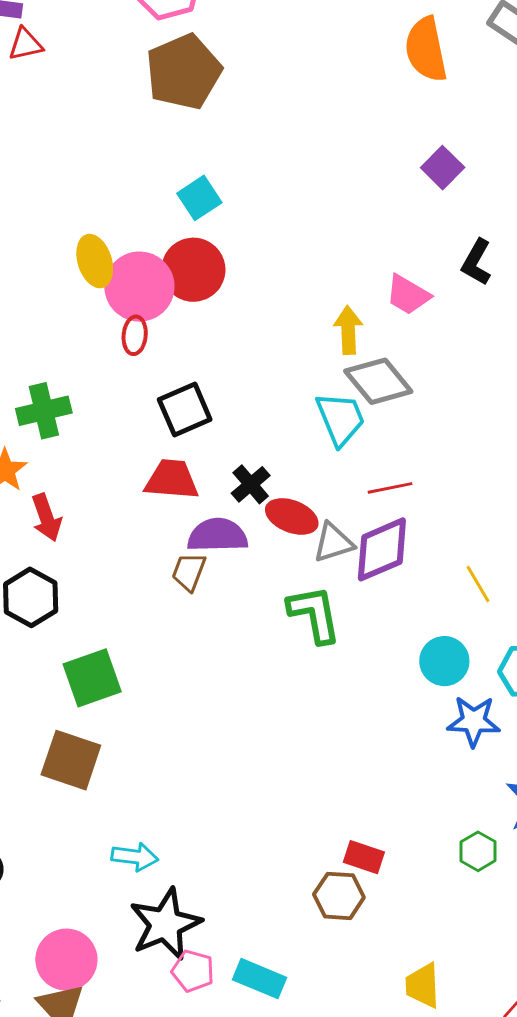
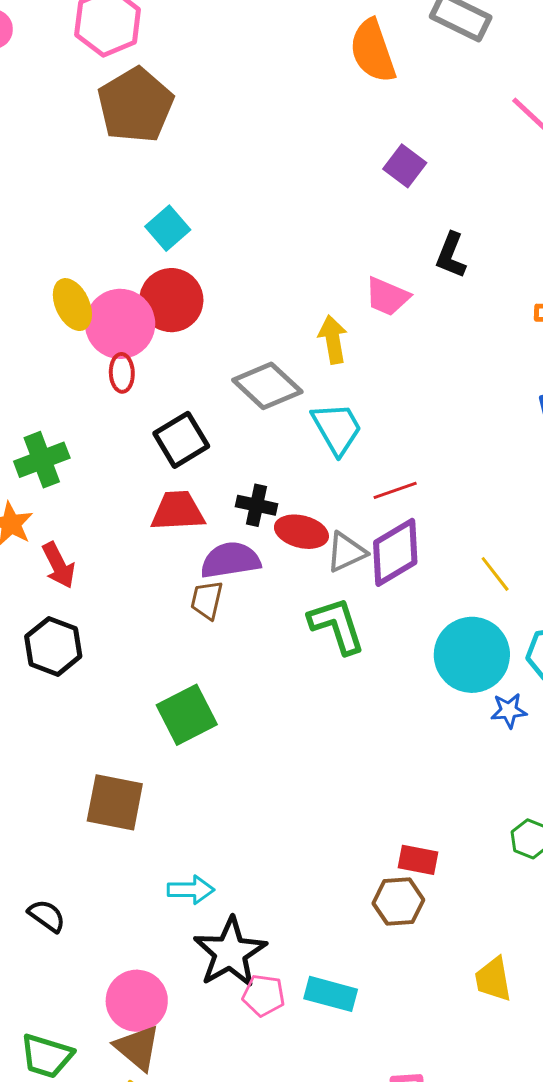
gray diamond: (378, 381) -> (267, 386), moved
black cross: (251, 484) -> (257, 505), turned -30
cyan circle: (444, 661) -> (472, 655), size x1.5
green square: (92, 678) -> (187, 715), moved
blue star: (474, 721) -> (509, 711), size x0.7

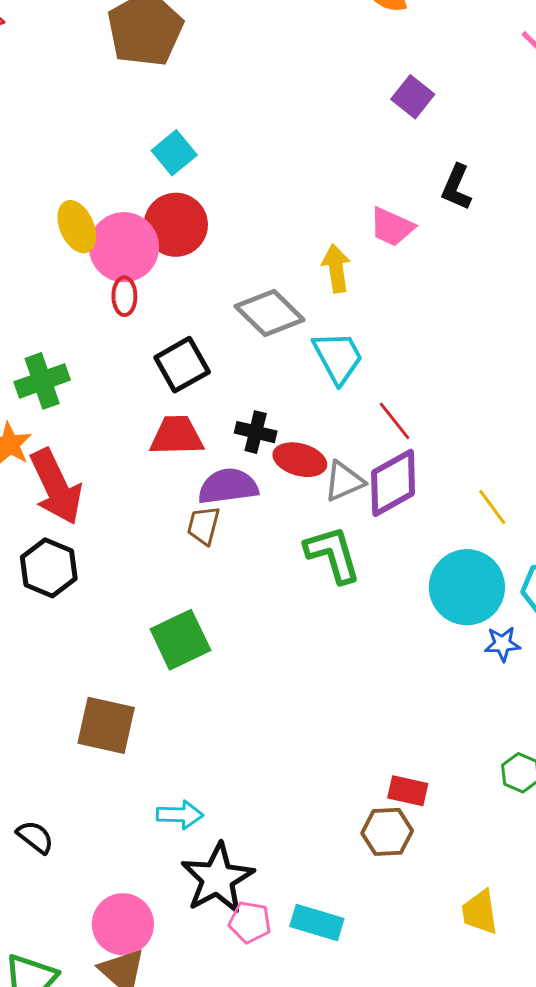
red line: (395, 490) -> (395, 421), turned 69
red arrow: (58, 565) -> (56, 487), size x1.6

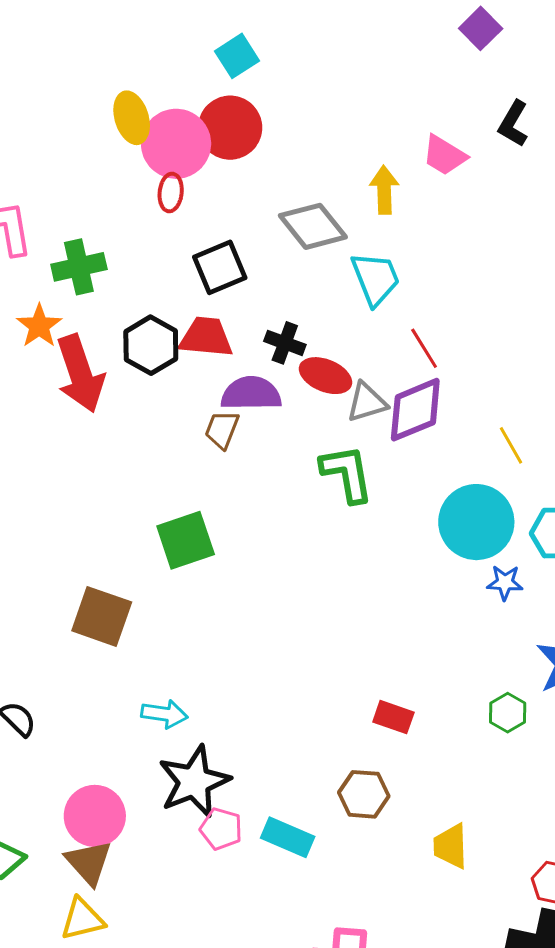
black hexagon: (49, 568) -> (151, 345), moved
brown hexagon: (387, 832) -> (364, 794), moved

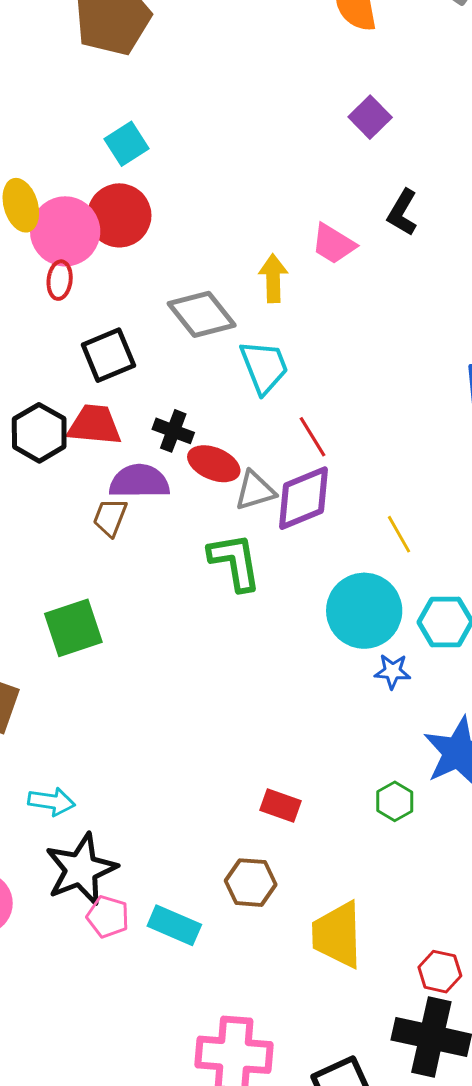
yellow trapezoid: (451, 846) -> (337, 935), size x1.5

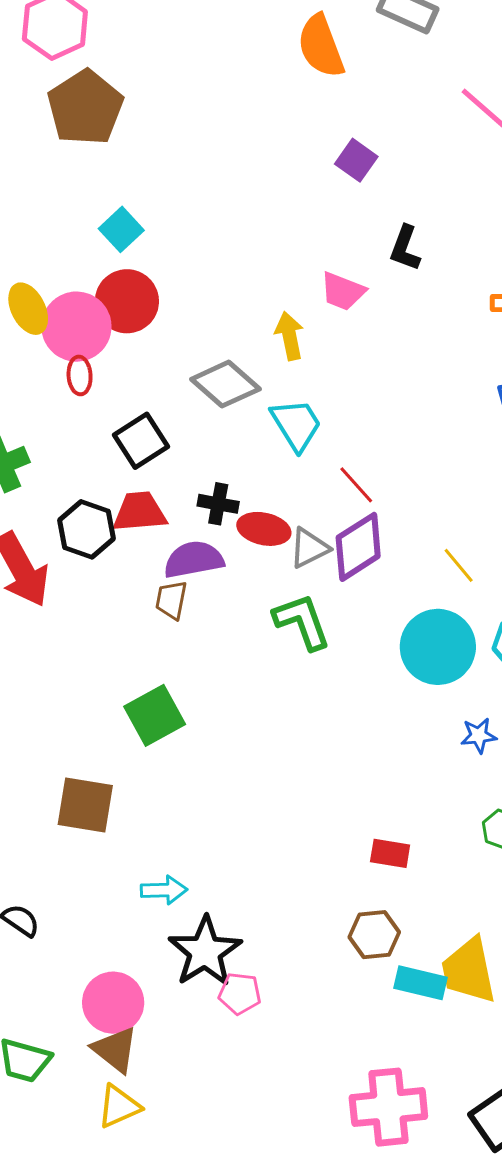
blue star: (392, 671) -> (479, 735), moved
cyan rectangle: (174, 925) -> (420, 983), moved

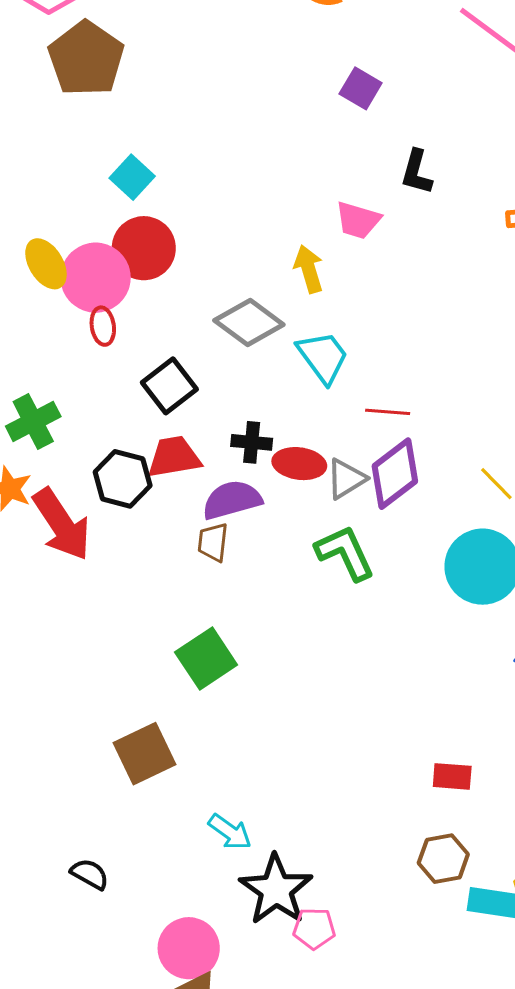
red line: (356, 485) -> (388, 412), turned -39
brown square: (85, 805) -> (144, 754), turned -30
cyan arrow: (164, 890) -> (230, 832), turned 42

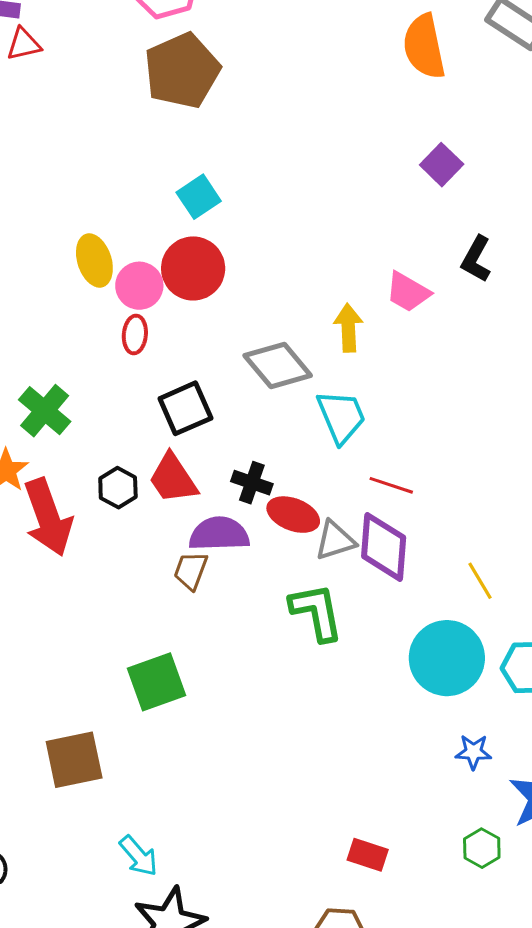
pink circle: (96, 278) -> (139, 286), size x0.7
green cross: (33, 421) -> (45, 411), turned -36
red trapezoid: (174, 457) -> (173, 479), turned -128
purple diamond: (395, 474) -> (384, 547), turned -62
black hexagon: (123, 479) -> (118, 488), size x0.7

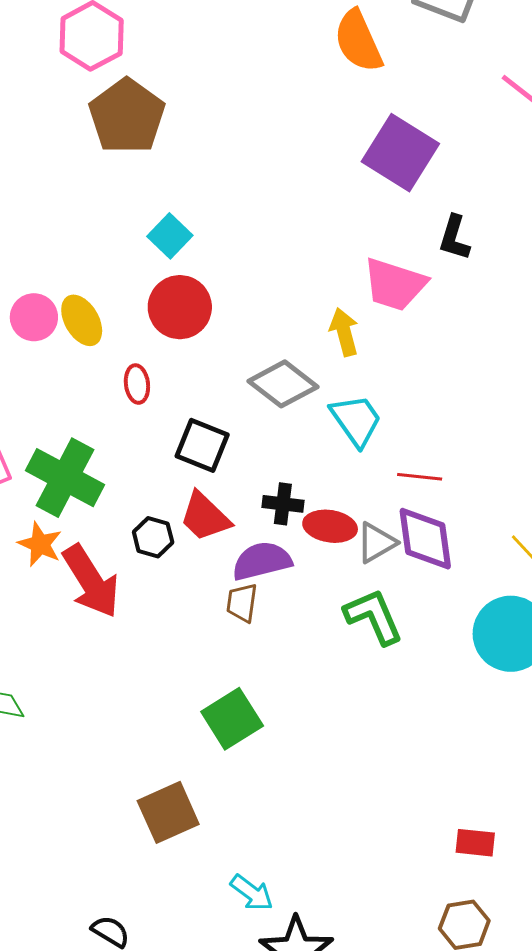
purple square: (442, 165) -> (400, 153), size x1.8
pink circle: (139, 286) -> (34, 317), moved
pink trapezoid: (408, 292) -> (395, 284), size x1.4
black square: (185, 408) -> (202, 445), turned -32
green cross: (45, 411) -> (65, 478), size x1.4

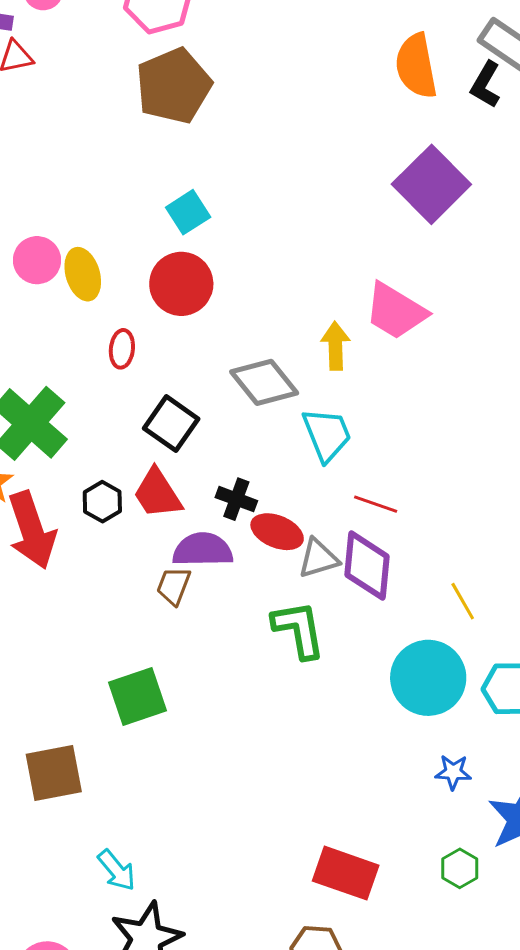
black L-shape: (454, 238) -> (486, 85), moved
red rectangle: (475, 843) -> (346, 873), size x1.6

